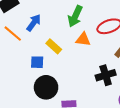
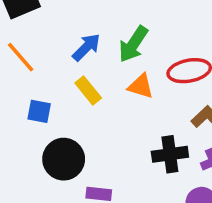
blue arrow: (34, 23) -> (86, 47), moved
blue square: (37, 62) -> (39, 111), moved

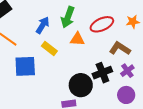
blue square: (39, 111) -> (25, 66), size x1.6
black circle: (64, 159) -> (81, 85), moved

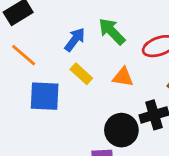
green arrow: (68, 17) -> (112, 31), turned 110
orange triangle: (77, 39) -> (123, 77), moved

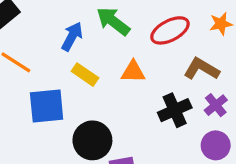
black circle: (121, 130) -> (92, 140), moved

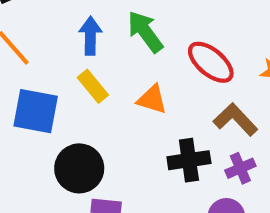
red ellipse: (170, 30) -> (211, 62), turned 51
blue arrow: (72, 36) -> (90, 36), turned -44

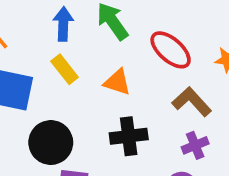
black cross: (189, 160) -> (129, 136), moved

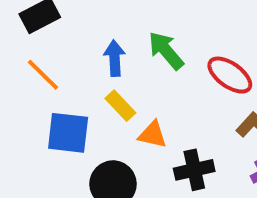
orange triangle: (117, 82) -> (153, 135), moved

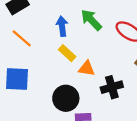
blue square: (68, 133) -> (17, 79), moved

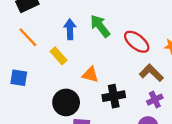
yellow rectangle: (67, 53) -> (59, 56), moved
blue square: (17, 79) -> (19, 78), size x0.7

